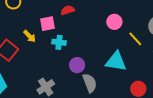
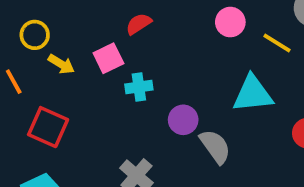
yellow arrow: (30, 36) -> (61, 64), moved

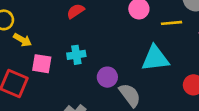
yellow line: (277, 43) -> (171, 23), turned -36
pink square: (108, 58) -> (42, 64), moved, turned 36

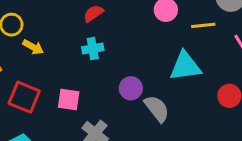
cyan cross: (76, 55) -> (93, 49), moved
pink square: (42, 64) -> (69, 99), moved

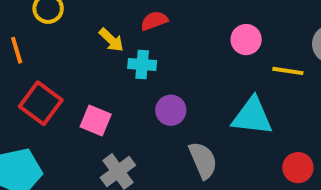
yellow arrow: (33, 47) -> (111, 40), moved
purple circle: (131, 88) -> (171, 110), moved

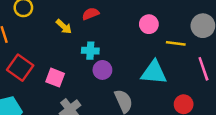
cyan cross: (142, 64) -> (90, 51), moved

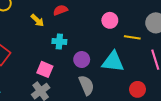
purple circle: (102, 70) -> (82, 60), moved
pink square: (55, 78) -> (45, 69), moved

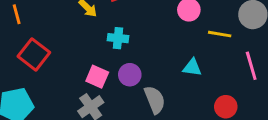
purple circle: (82, 60) -> (130, 75), moved
cyan triangle: (113, 62) -> (192, 67), size x0.6

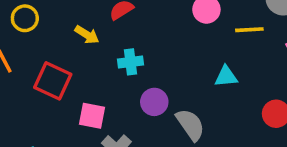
red square: (34, 54) -> (53, 81), moved
pink square: (97, 77) -> (92, 116), moved

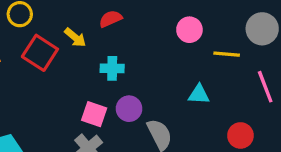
red square: (53, 81) -> (40, 53), moved
pink square: (92, 116) -> (94, 114), moved

